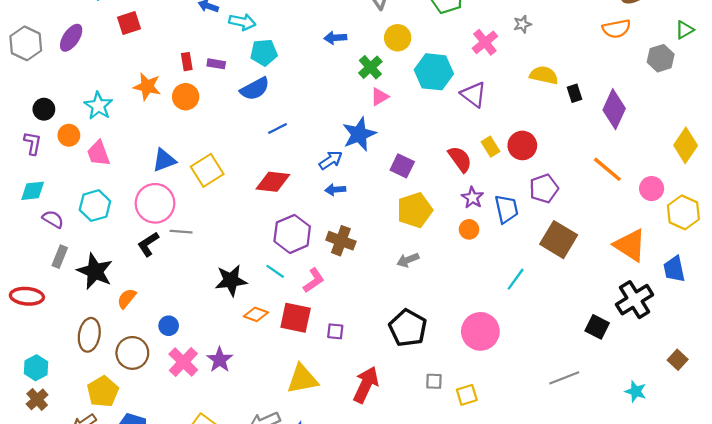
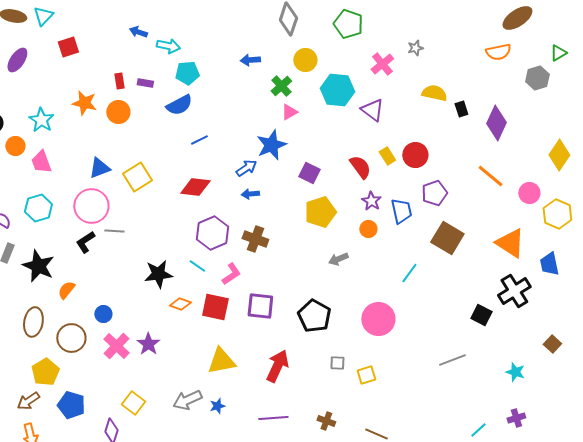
gray arrow: (408, 260) -> (338, 259), moved
purple square: (335, 331) -> (260, 306), moved, size x1.8

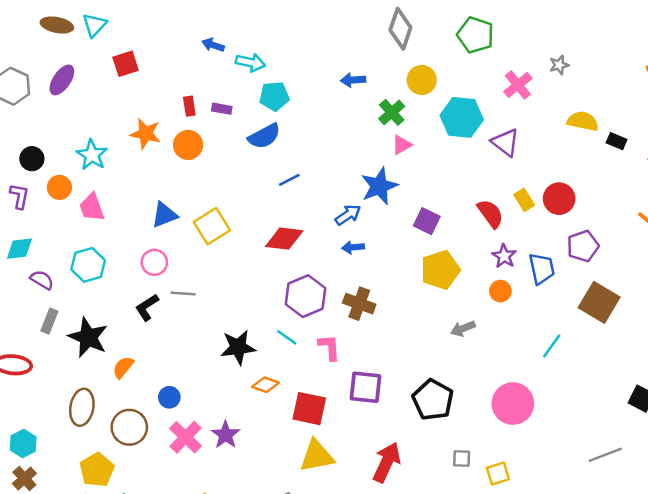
black rectangle: (461, 109) -> (617, 141), turned -49
pink circle: (91, 206) -> (154, 262), size x0.6
pink L-shape: (231, 274) -> (329, 347), turned -60
red square: (215, 307) -> (309, 409), moved

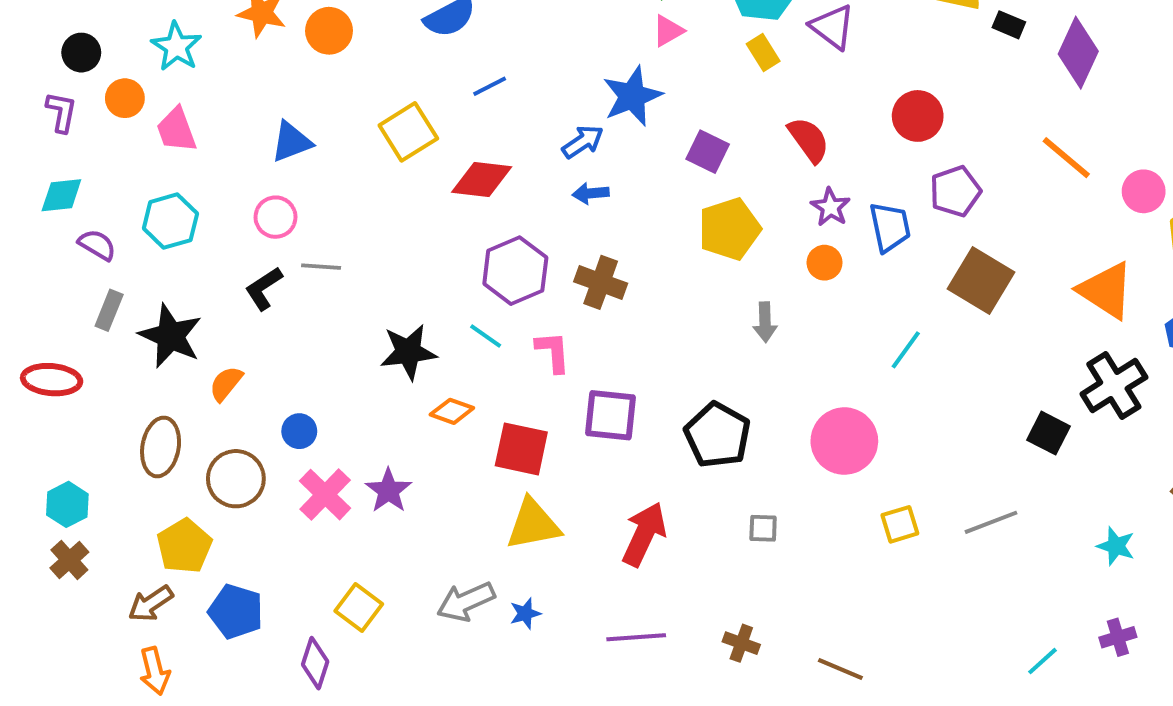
yellow rectangle: (524, 200) -> (763, 53), moved
yellow square: (212, 226) -> (408, 132), moved
gray arrow: (463, 329) -> (765, 322), turned -70
yellow square: (498, 473) -> (900, 524), moved

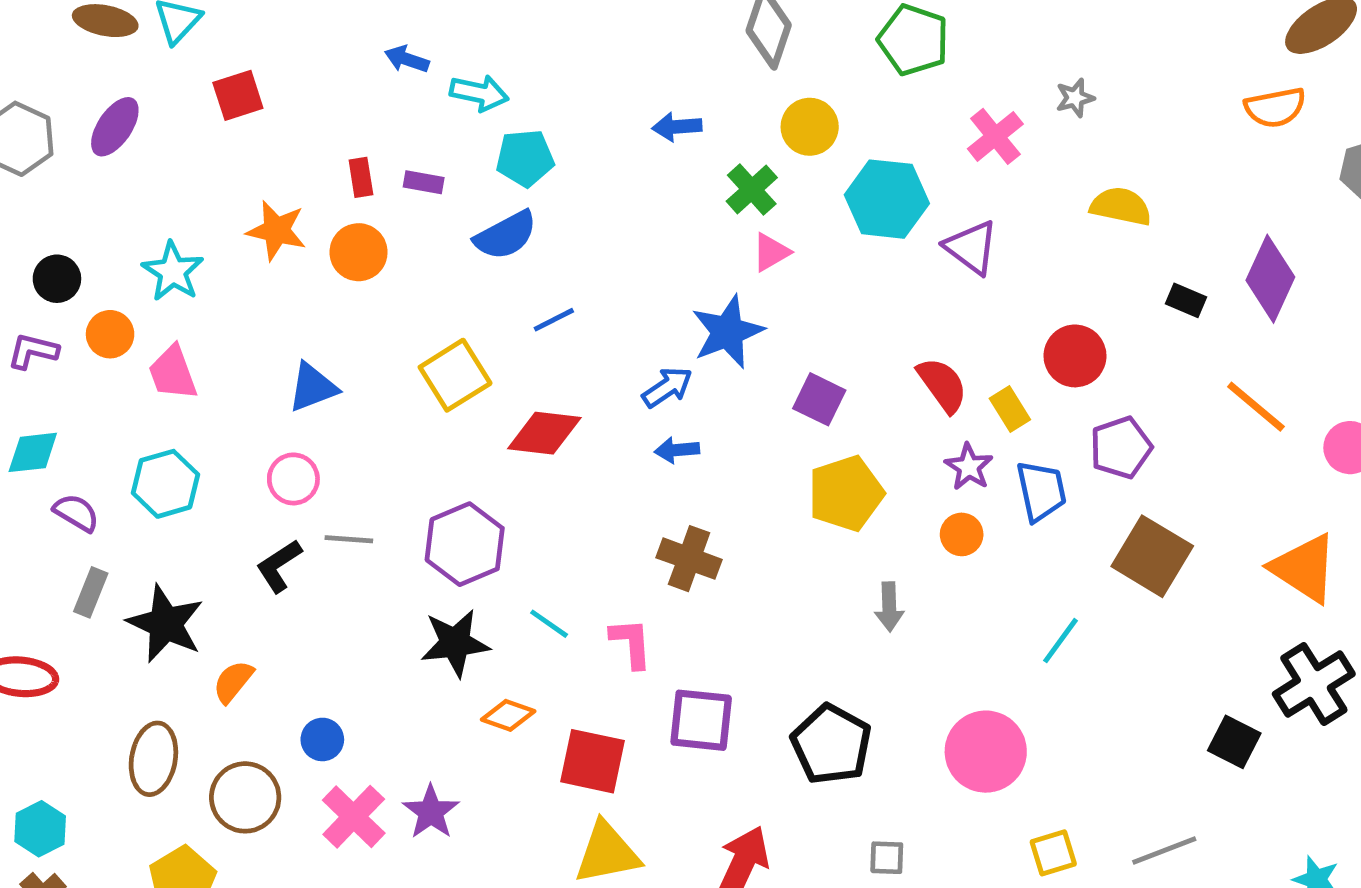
black rectangle: (1009, 25) -> (1186, 300), moved
yellow rectangle: (763, 53) -> (1010, 409), moved
purple L-shape: (61, 112) -> (33, 351), turned -87
purple hexagon: (515, 271) -> (465, 544), moved

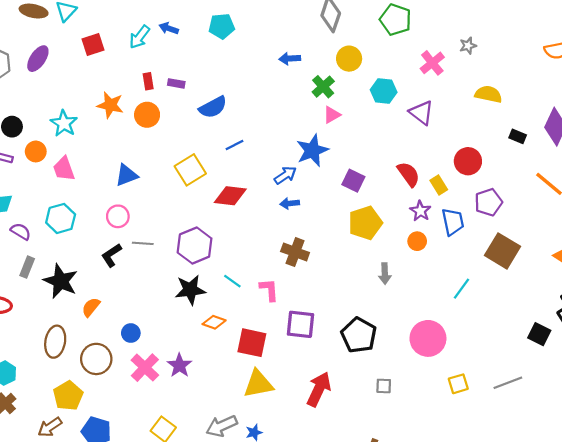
cyan arrow: (479, 93) -> (139, 37), moved, turned 115
cyan pentagon: (525, 158) -> (222, 26), moved
cyan hexagon: (887, 199) -> (384, 91), size x0.7

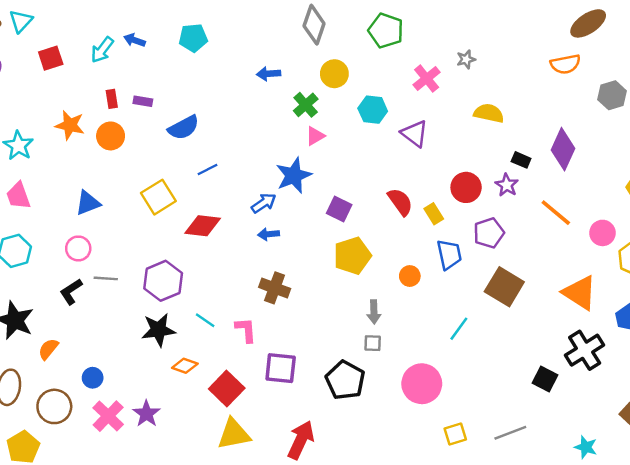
purple star: (420, 211) -> (507, 185), moved
red square: (252, 343) -> (227, 389), turned 32
gray square: (384, 386) -> (373, 343), moved

